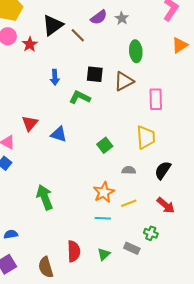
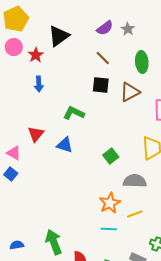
brown line: (78, 35) -> (103, 58), moved
blue arrow: (55, 77) -> (39, 84), moved
green L-shape: (80, 97) -> (74, 113), moved
gray semicircle: (129, 170) -> (135, 181), size x1.6
green arrow: (45, 197) -> (54, 242), moved

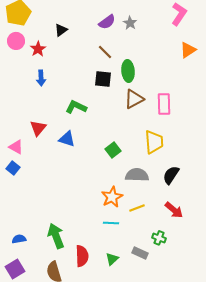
black triangle: (59, 36) -> (61, 30), size x0.6
green ellipse: (142, 62) -> (128, 71), moved
brown triangle: (130, 92) -> (134, 99), moved

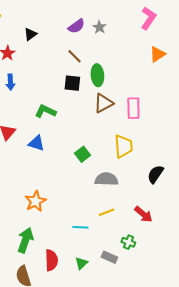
black semicircle: (171, 175) -> (155, 174), moved
orange star: (112, 197) -> (35, 201), moved
green arrow: (56, 236) -> (25, 240), turned 40

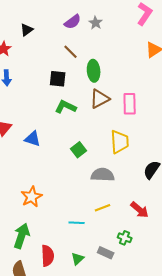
black square: (72, 83) -> (58, 79), moved
green L-shape: (45, 111) -> (66, 107), moved

